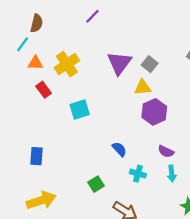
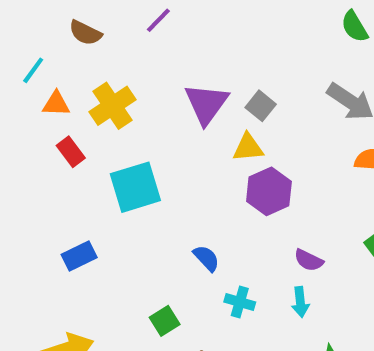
brown semicircle: (37, 23) -> (85, 33), moved, turned 102
cyan square: (80, 110) -> (135, 187), size x1.4
purple semicircle: (166, 151) -> (309, 260), moved
blue rectangle: (37, 156) -> (79, 256), moved, turned 60

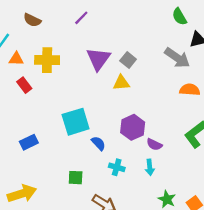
purple line: (158, 20) -> (81, 18), moved
yellow cross: (112, 106) -> (47, 60), turned 35
cyan square: (135, 187) -> (76, 122), moved
purple hexagon: (269, 191) -> (133, 127), moved
green square: (165, 321) -> (76, 178), turned 35

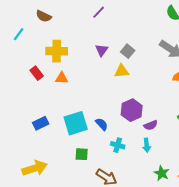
purple line: (81, 18) -> (99, 12), moved
orange triangle: (16, 59) -> (62, 78), moved
purple triangle: (98, 59) -> (102, 50), size x0.6
cyan square: (76, 122) -> (76, 123), moved
purple semicircle: (154, 144) -> (151, 125), turned -48

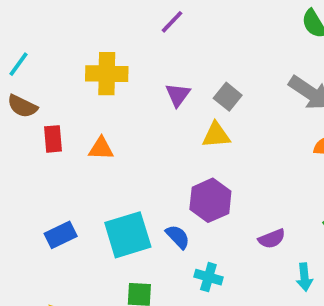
brown semicircle: (44, 16) -> (22, 106), moved
yellow cross: (57, 51) -> (107, 74), moved
red rectangle: (37, 73) -> (53, 139), turned 32
purple hexagon: (132, 110) -> (210, 200), moved
cyan arrow: (147, 145) -> (304, 277), moved

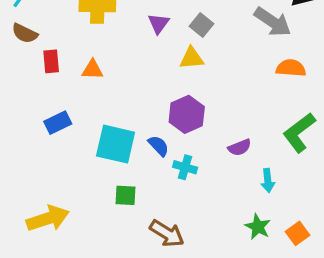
blue rectangle: (61, 235) -> (58, 123), moved
cyan square: (128, 235) -> (116, 144), turned 30
cyan cross: (208, 277) -> (185, 167), moved

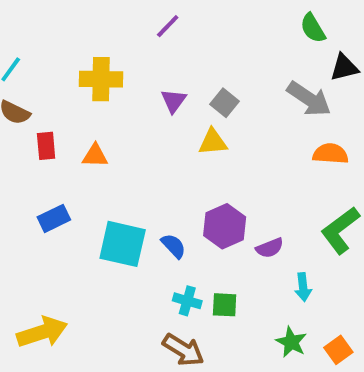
purple hexagon: (187, 114) -> (225, 226), moved
cyan cross: (185, 167) -> (187, 301), moved
green square: (126, 195) -> (225, 305), moved

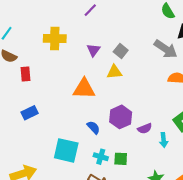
orange triangle: (95, 156) -> (84, 89), moved, size x1.6
cyan square: (123, 244) -> (66, 150), moved
cyan arrow: (303, 287) -> (164, 140), moved

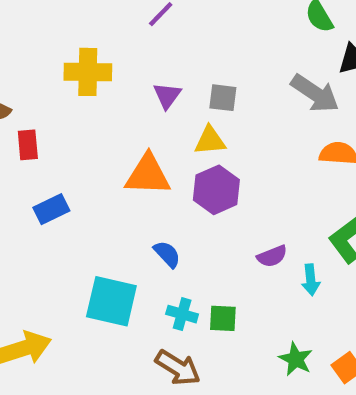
gray square: (121, 51) -> (223, 98), turned -32
blue rectangle: (30, 113) -> (51, 209), moved
purple hexagon: (121, 117) -> (216, 190), moved

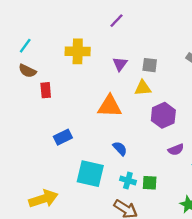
purple hexagon: (216, 190) -> (163, 115), moved
blue rectangle: (51, 209) -> (63, 137), moved

